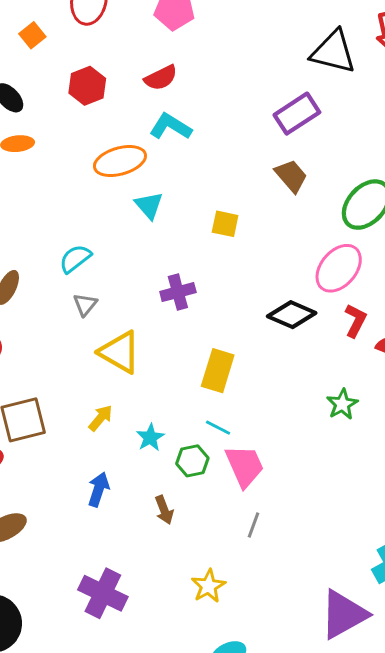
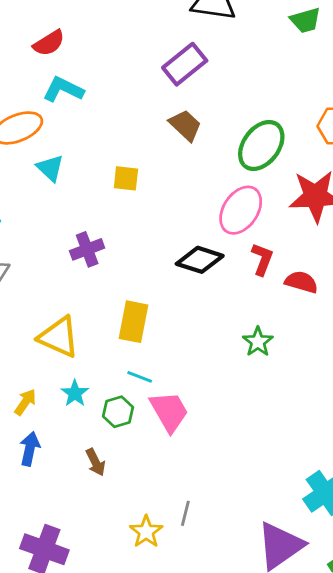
yellow triangle: (120, 352) -> (59, 337), moved
yellow arrow: (101, 418) -> (25, 402), moved
gray line: (254, 525) -> (185, 513), moved

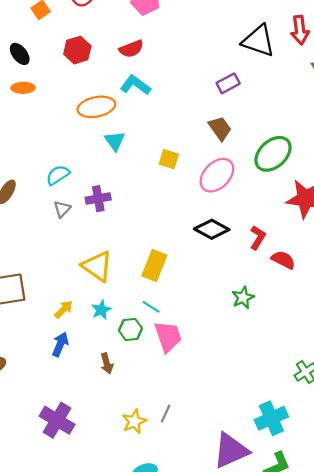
purple rectangle: (185, 64) -> (228, 83), size x0.7
pink ellipse: (241, 210) -> (217, 175), moved
purple cross: (87, 249) -> (98, 199), moved

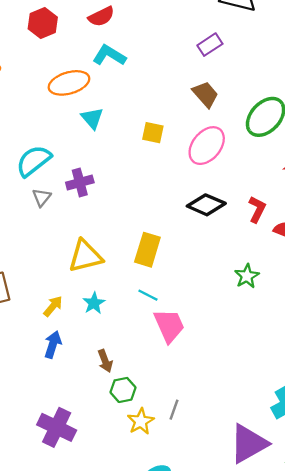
cyan semicircle: (58, 175) -> (34, 161), size x1.4
yellow triangle: (97, 266) -> (85, 256), turned -44
green hexagon: (130, 329) -> (123, 390), moved

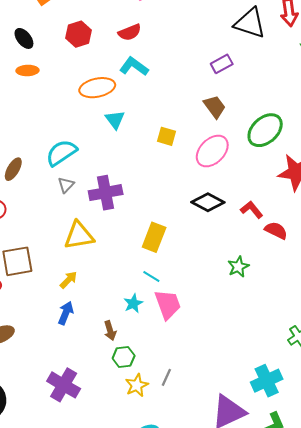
purple cross: (80, 182) -> (106, 193), moved, size x1.4
red L-shape: (257, 209) -> (252, 210), turned -70
yellow triangle: (85, 256) -> (79, 236), moved
cyan star: (94, 303) -> (133, 303), moved

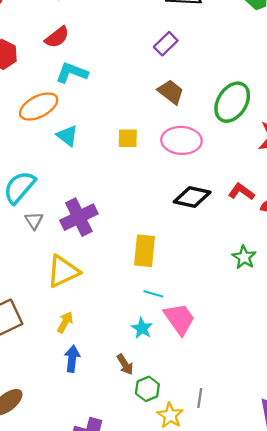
pink ellipse: (212, 151) -> (181, 140), turned 64

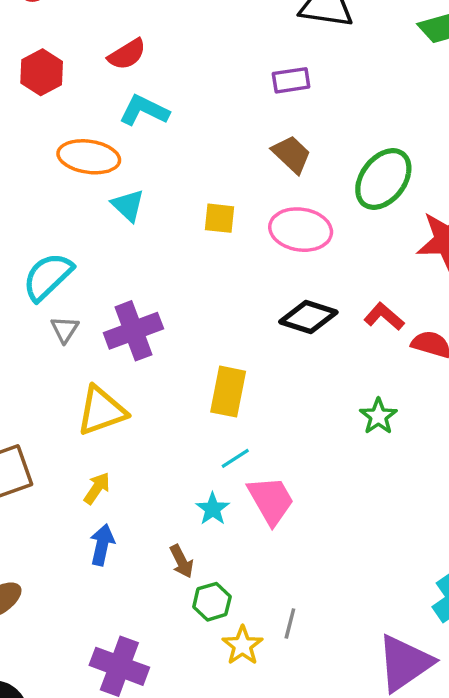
purple rectangle: (166, 44) -> (291, 80), turned 30
orange ellipse: (39, 107) -> (89, 157), turned 30
cyan line: (153, 294) -> (235, 458), turned -54

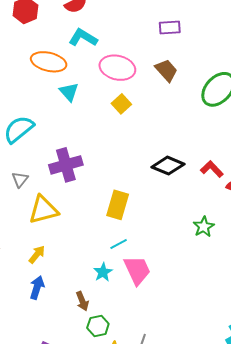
yellow square: (220, 218) -> (121, 104), turned 36
pink ellipse: (301, 230) -> (117, 68), moved
gray triangle: (65, 329) -> (20, 179), moved

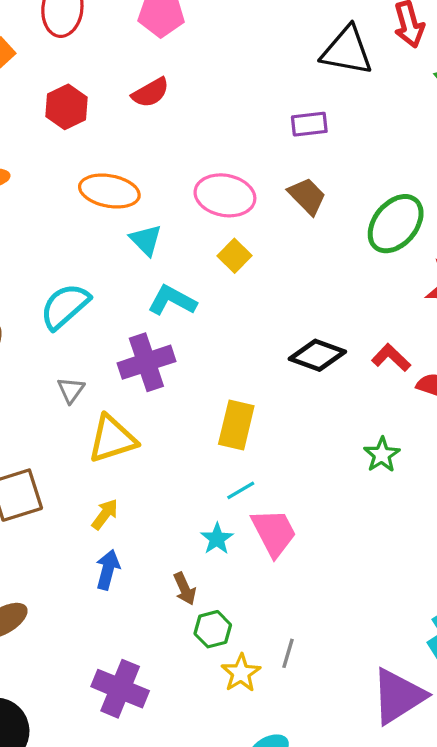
cyan L-shape: (83, 38) -> (172, 300), moved

